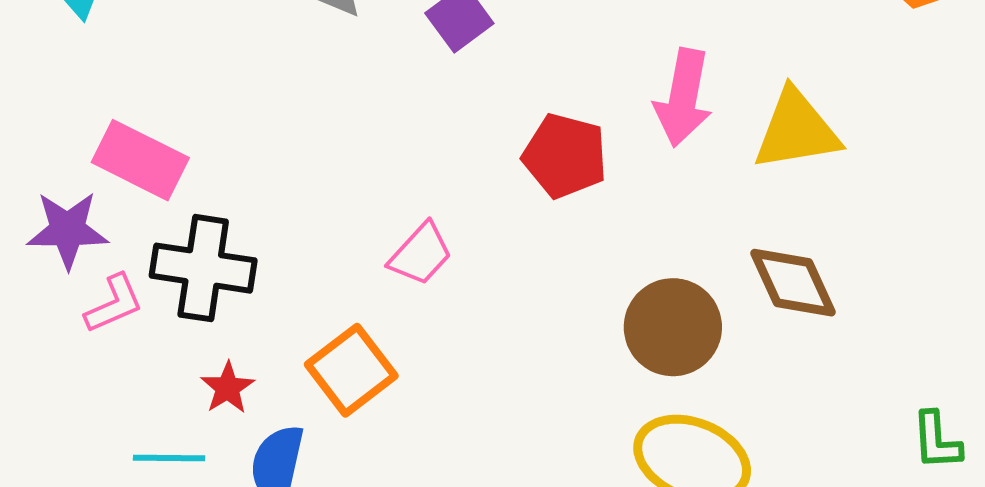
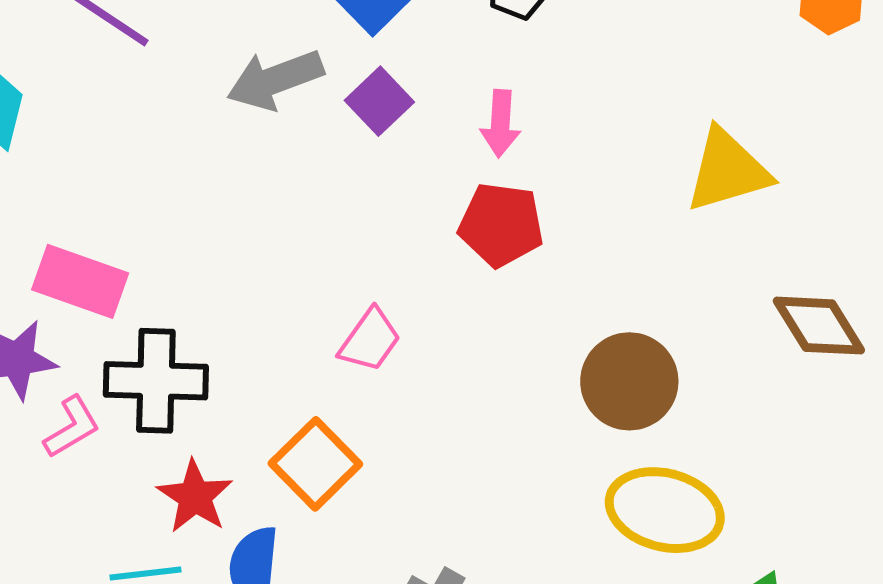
pink arrow: (683, 98) -> (500, 124), moved, size x0.7
brown diamond: (793, 283) -> (819, 326), moved
red star: (228, 388) -> (195, 497), size x1.4

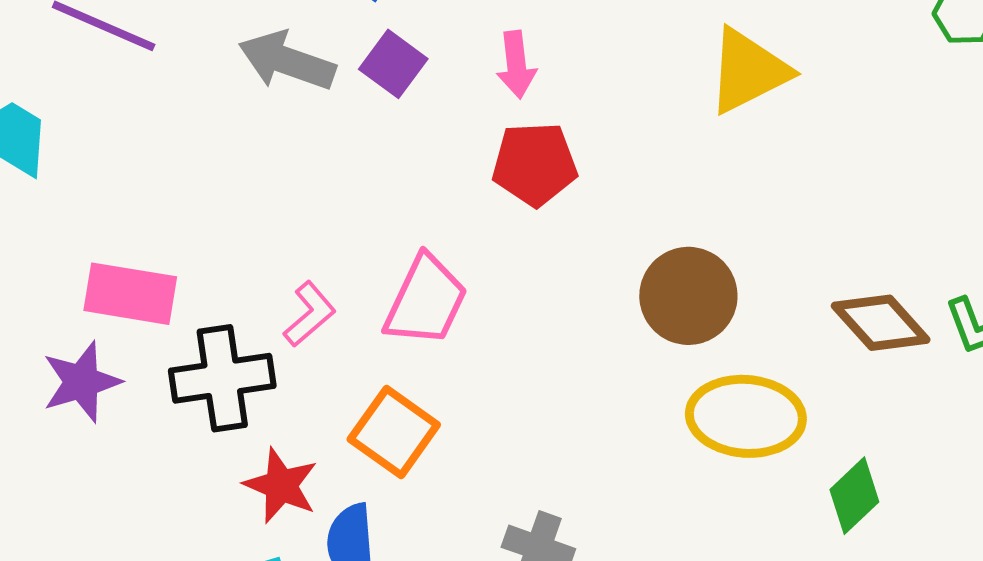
gray arrow: (275, 80) -> (287, 61), turned 50
brown diamond: (819, 326) -> (881, 323), moved
pink trapezoid: (370, 340) -> (426, 301), size x1.4
pink L-shape: (72, 427) -> (310, 314), moved

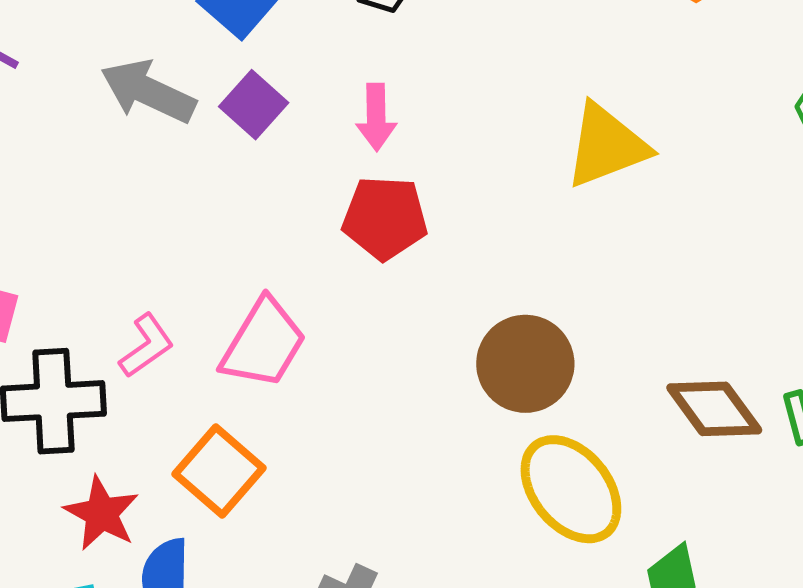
yellow ellipse: (746, 416) -> (571, 489), turned 41

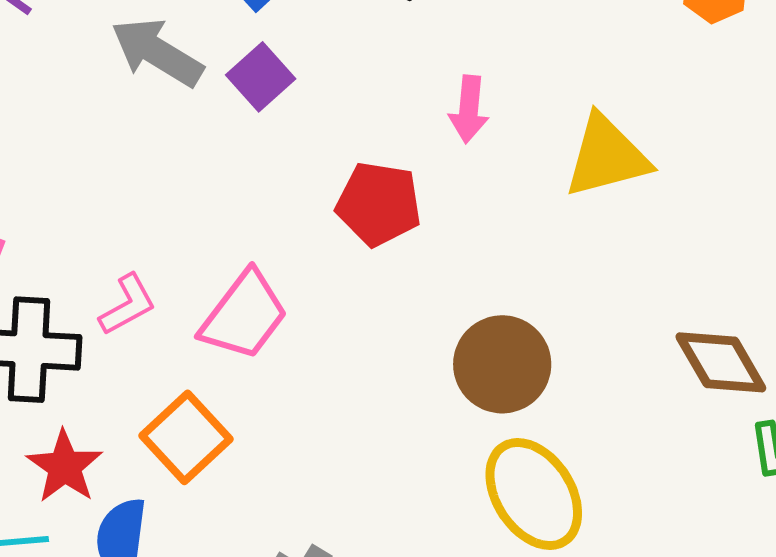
pink arrow: (376, 117) -> (469, 109), moved
brown diamond: (714, 409) -> (721, 362), moved

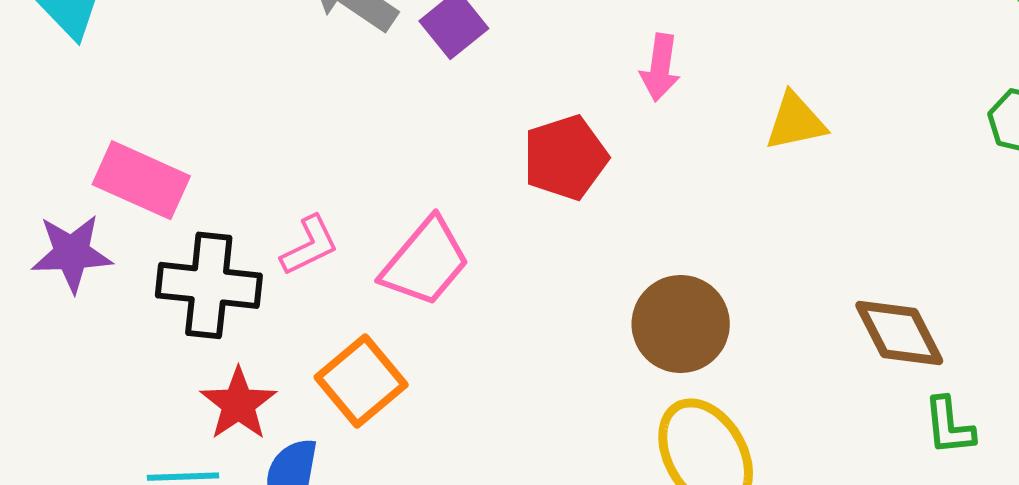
yellow triangle: (607, 156) -> (796, 122), size x0.7
red pentagon: (379, 204) -> (565, 157), turned -30

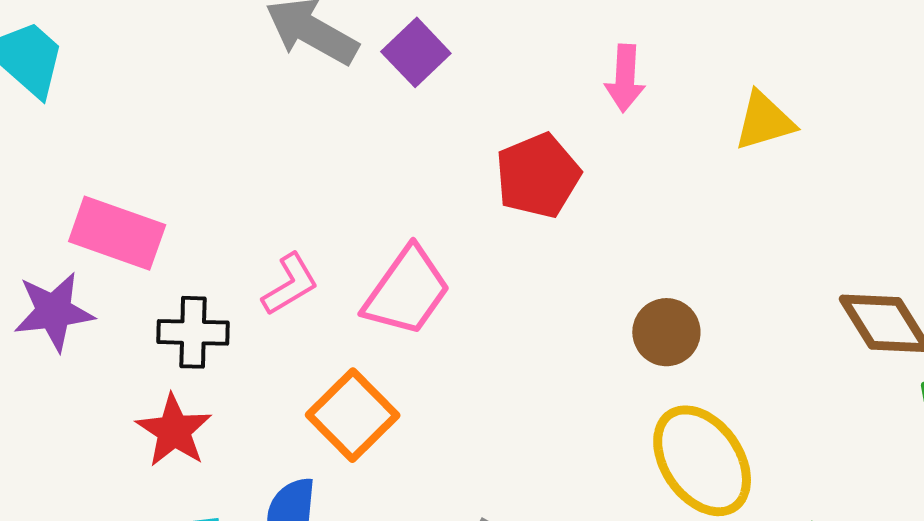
black cross: (209, 285) -> (193, 332), size x0.7
brown circle: (681, 324) -> (666, 332), size x0.7
red star: (238, 404) -> (174, 431), moved

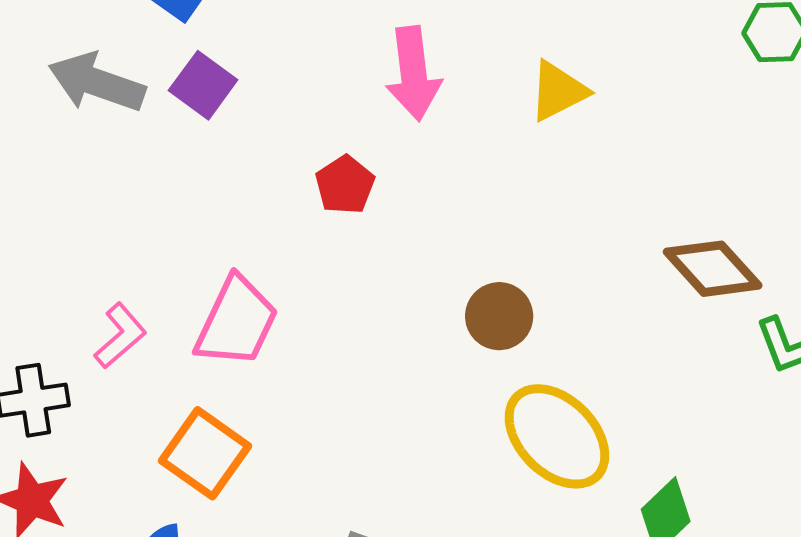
pink arrow: (625, 78) -> (413, 74), size x1.4
red pentagon: (538, 176) -> (345, 185), size x0.7

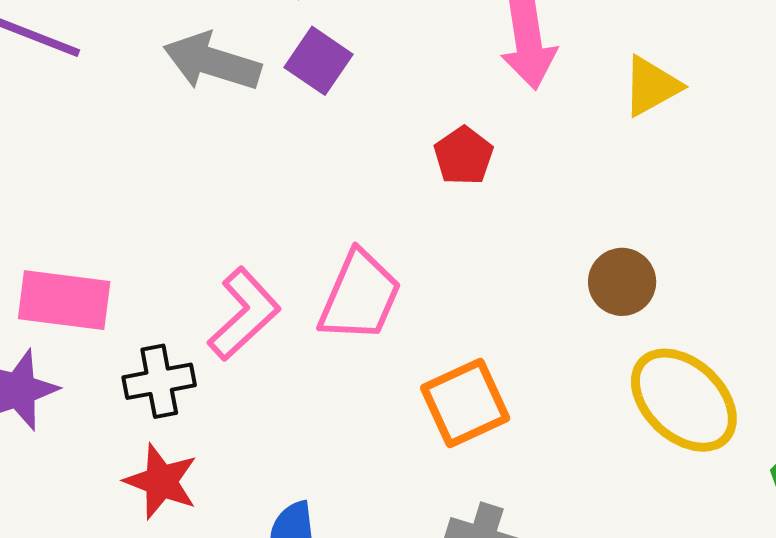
yellow triangle: (558, 91) -> (651, 86), moved
pink L-shape: (120, 336) -> (244, 314), size x1.4
orange square: (205, 453) -> (465, 403), moved, turned 32

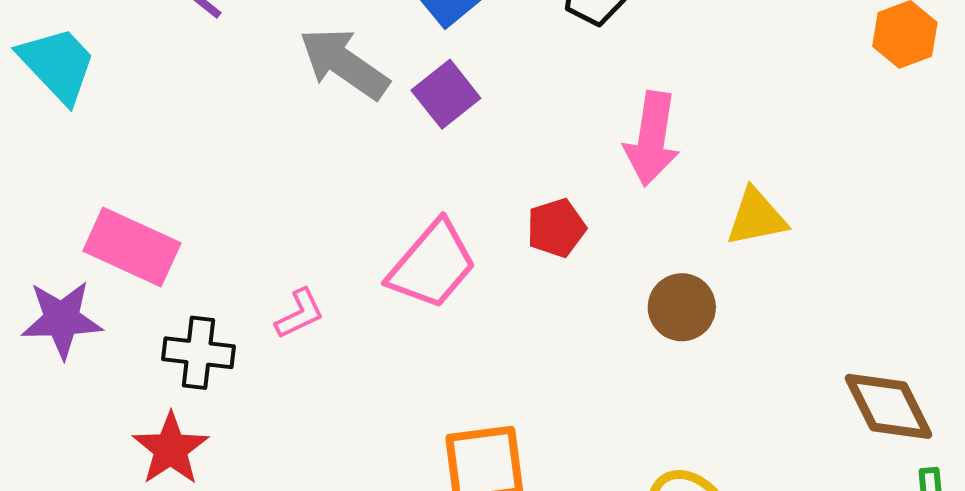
brown circle: (622, 282) -> (682, 307), moved
pink trapezoid: (360, 296) -> (432, 265), moved
pink L-shape: (244, 314) -> (300, 314), size x0.6

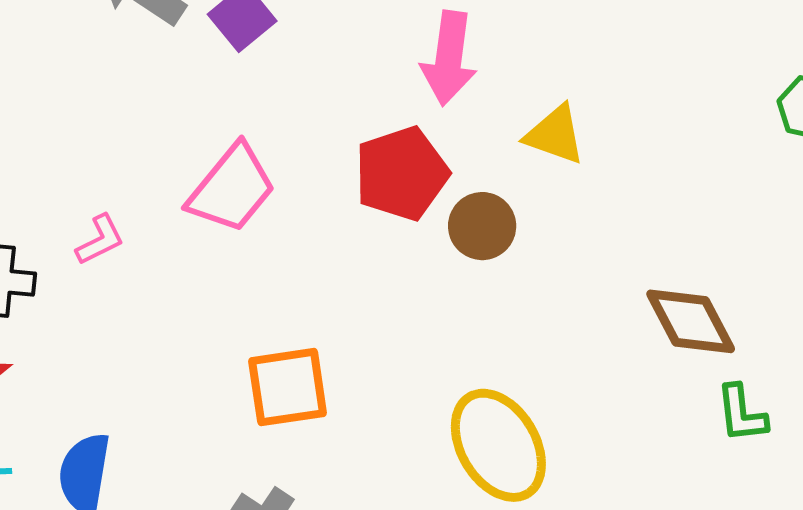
yellow triangle: (756, 217) -> (555, 135), turned 32
red pentagon: (556, 228) -> (402, 174), moved, size x1.6

